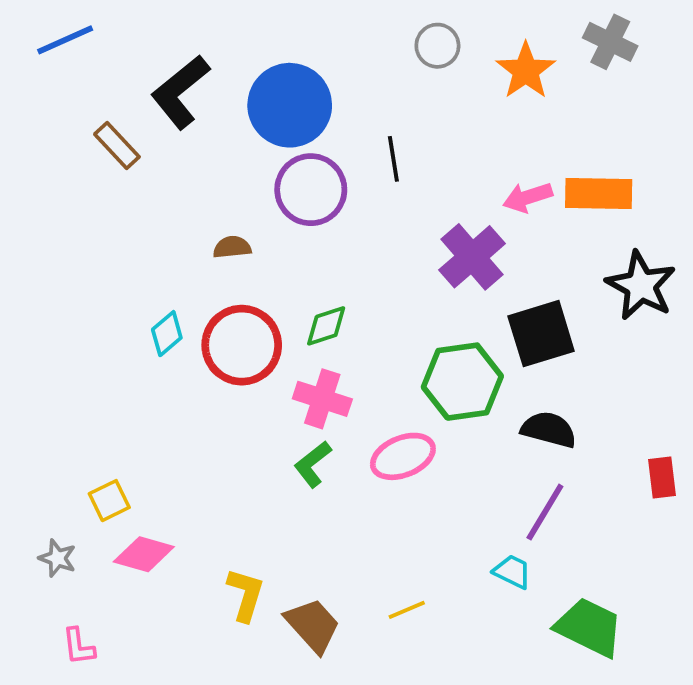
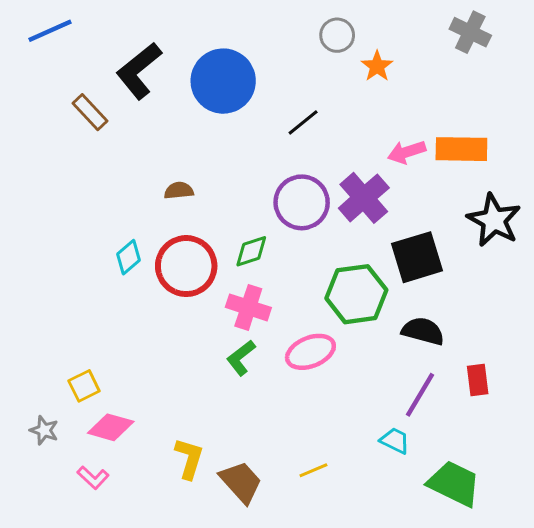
orange star: (526, 71) -> (377, 66), moved, size x0.7
black line: (393, 159) -> (303, 122), turned 60
purple circle: (311, 190) -> (302, 202), moved
red rectangle: (662, 478) -> (478, 380), moved
pink L-shape: (79, 646) -> (93, 478), moved, turned -40

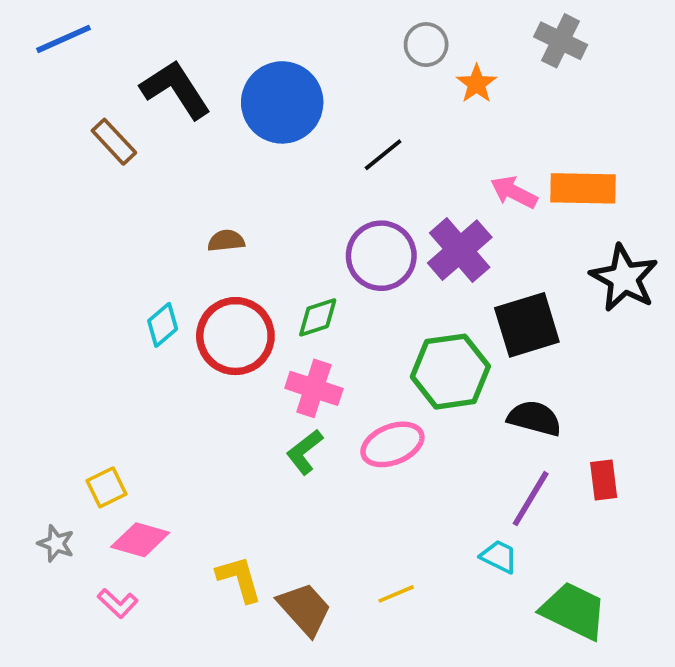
gray cross: (470, 32) -> (561, 41), moved
black L-shape: (139, 71) -> (176, 89), turned 96
pink arrow: (407, 152) -> (514, 192), turned 45
yellow L-shape: (189, 458) -> (239, 579), turned -33

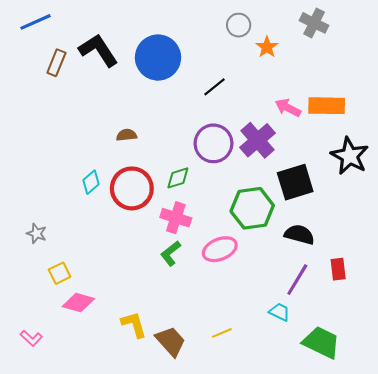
brown rectangle: (114, 142) -> (56, 63), moved, turned 65
gray star: (56, 543) -> (37, 233), moved
pink L-shape: (118, 603) -> (31, 338), moved

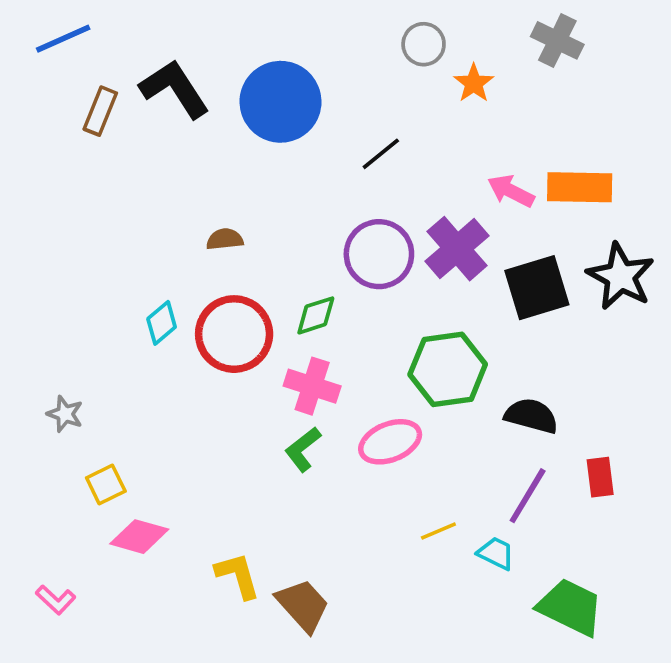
black square: (295, 182) -> (537, 288), moved
yellow line: (222, 333) -> (438, 531), moved

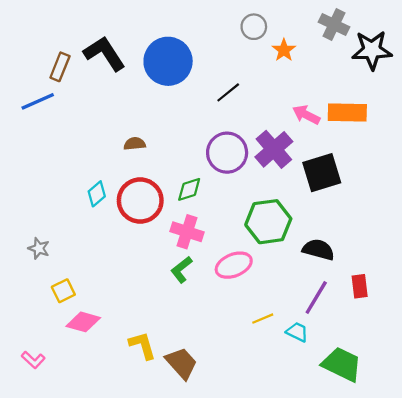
blue line: (63, 39) -> (38, 101), moved
black star: (620, 276) -> (372, 50), moved, turned -30

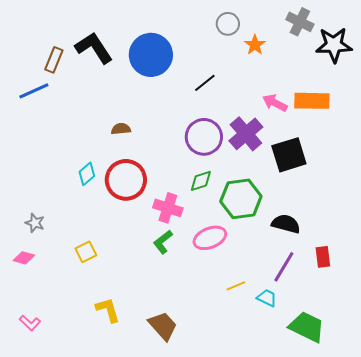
green diamond: (189, 189) -> (201, 181), moved
yellow square: (63, 291) -> (86, 252), moved
pink diamond: (83, 322) -> (24, 258), moved, size x0.7
yellow L-shape: (142, 345) -> (108, 310), moved

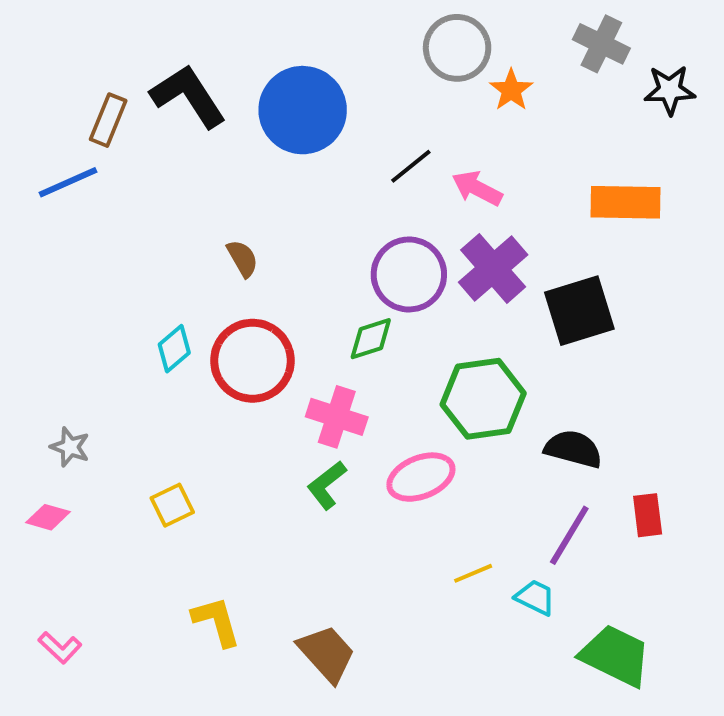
gray circle: (228, 24) -> (457, 48), size x1.4
black star: (334, 45) -> (670, 90), size x0.7
pink arrow: (275, 103) -> (477, 188), moved
brown semicircle: (121, 129) -> (242, 258), turned 66
green diamond: (201, 181) -> (371, 339), moved

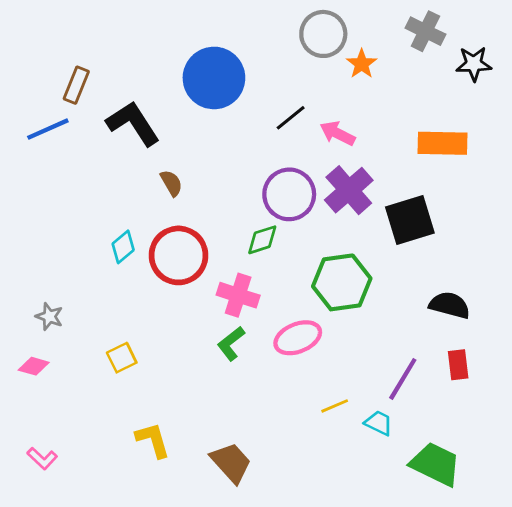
black L-shape: (188, 96) -> (133, 123), moved
black semicircle: (573, 449) -> (450, 305), moved

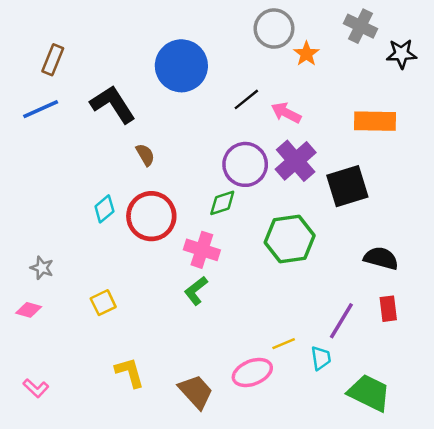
brown rectangle: (76, 85) -> (53, 60), moved
pink ellipse: (298, 338) -> (252, 372), moved
cyan trapezoid: (379, 423) -> (321, 358), turned 55

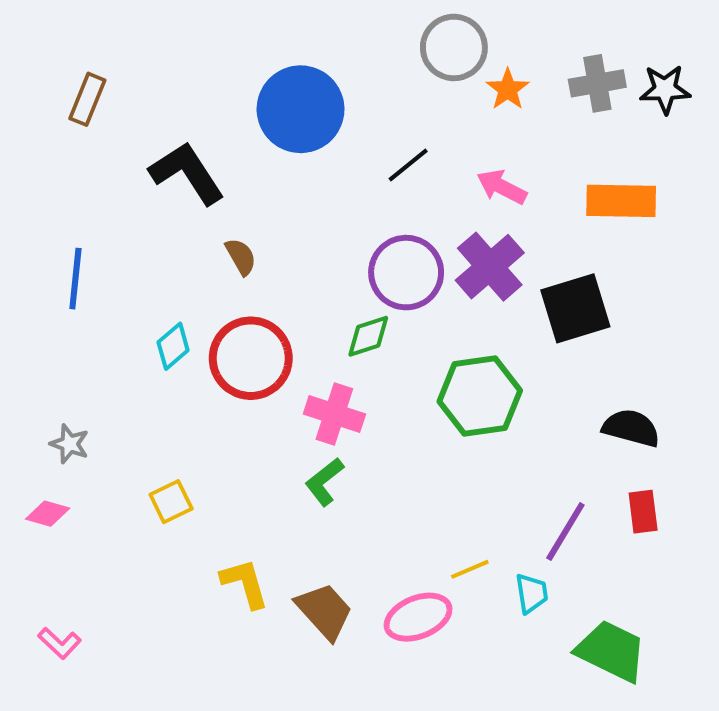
gray cross: (361, 26) -> (597, 83), moved, turned -36
blue line: (41, 109) -> (75, 279), moved, turned -60
pink arrow: (286, 113) -> (502, 187), moved
yellow L-shape: (130, 372) -> (245, 583), moved
brown trapezoid: (196, 392) -> (324, 611), moved

